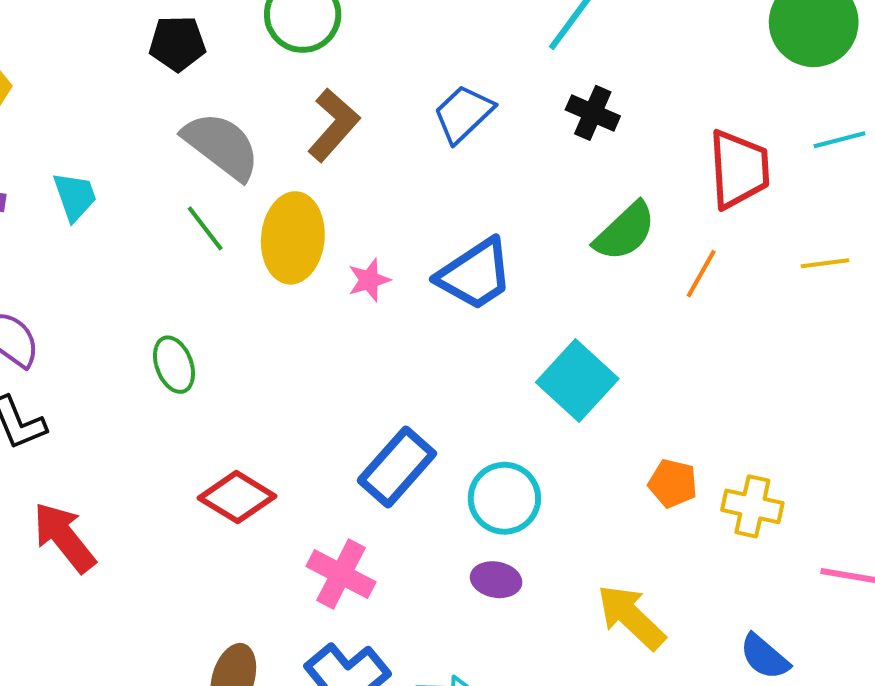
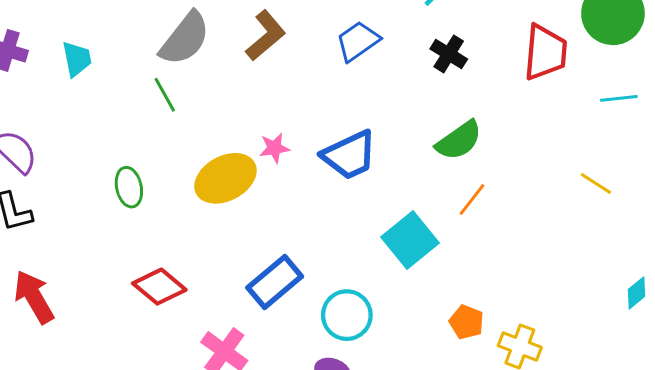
gray semicircle: (221, 146) -> (185, 39), turned 82
red trapezoid: (739, 169) -> (545, 52), moved
yellow ellipse: (293, 238) -> (225, 178), moved, turned 48
yellow line: (825, 263) -> (596, 183), turned 32
orange line: (701, 274) -> (472, 200), moved

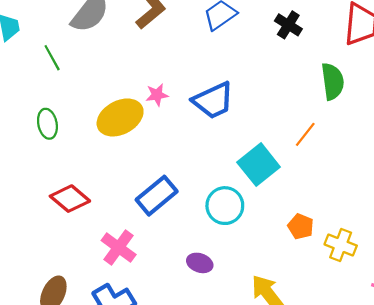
green line: (165, 95) -> (52, 58), moved
green semicircle: (459, 140) -> (333, 81), moved, turned -63
cyan circle: (347, 315) -> (225, 206), moved

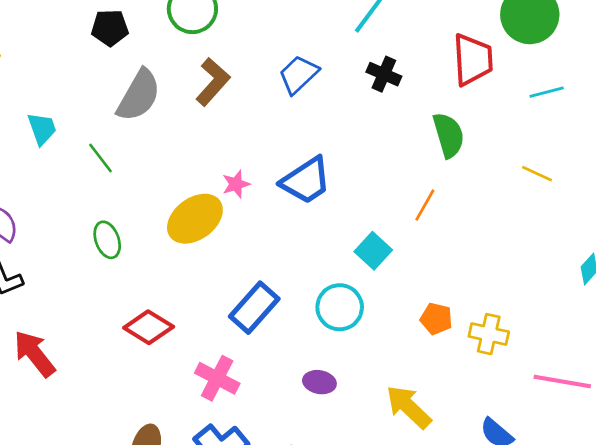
cyan square: (259, 165) -> (373, 251), size x0.7

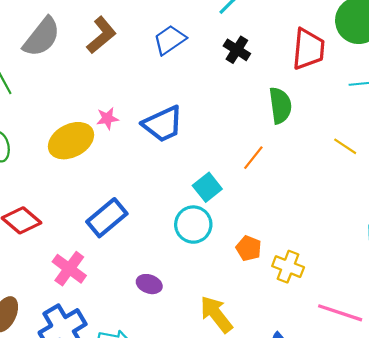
cyan circle: (340, 307) -> (193, 225), moved

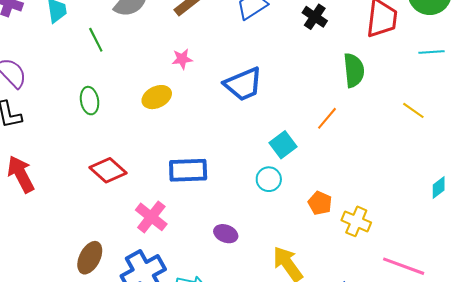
pink star: (107, 118) -> (182, 59), moved
yellow ellipse: (71, 141) -> (157, 97), size x0.7
blue rectangle: (107, 218) -> (188, 170), turned 36
cyan circle: (193, 225) -> (269, 179), size x0.7

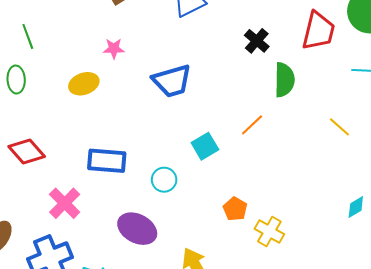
black cross: (315, 17) -> (257, 41), moved
green line: (96, 40) -> (28, 36), moved
cyan circle: (269, 179) -> (164, 180), moved
purple ellipse: (226, 234) -> (137, 229), size x1.6

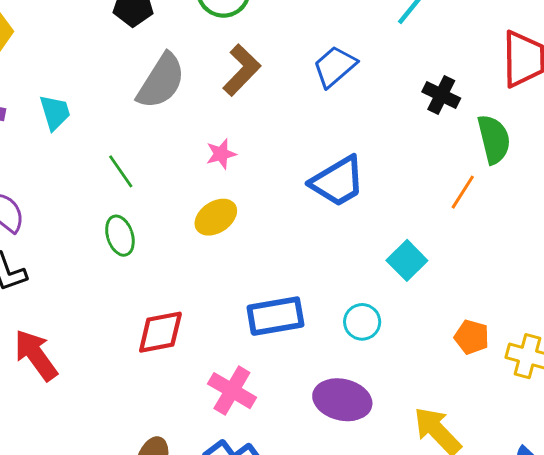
pink star: (114, 49) -> (221, 154), moved
orange line: (252, 125) -> (463, 192), moved
red diamond: (27, 151) -> (160, 332), turned -45

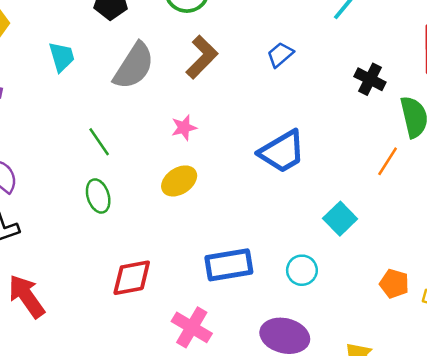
blue trapezoid: (335, 66) -> (280, 55), size x0.7
cyan trapezoid: (55, 112) -> (62, 57), moved

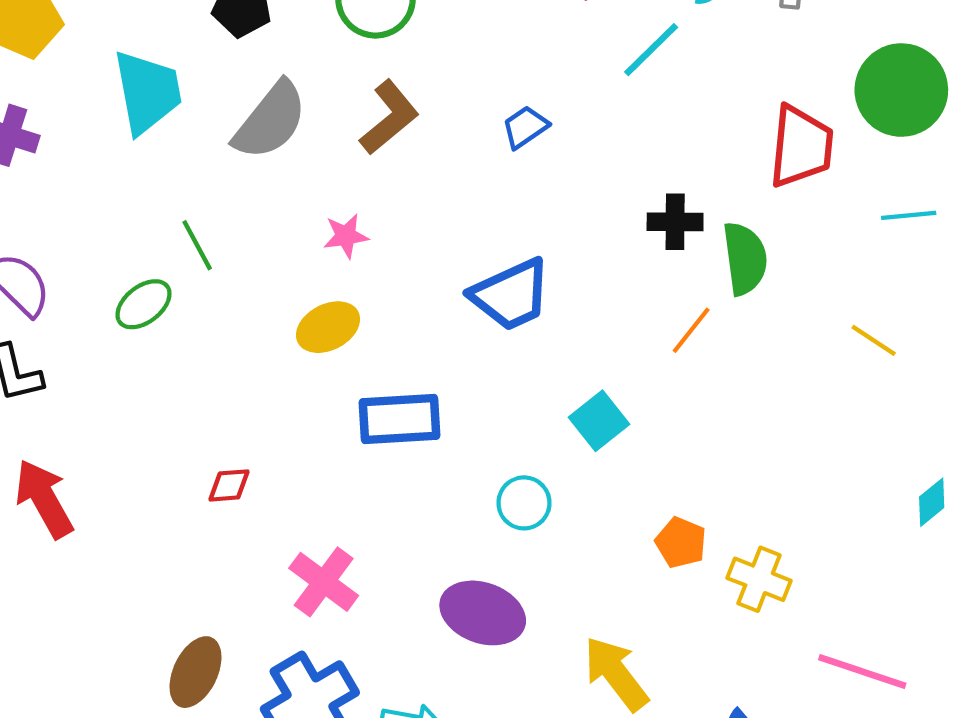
cyan trapezoid: (62, 57) -> (147, 92), size x1.6
black cross: (370, 79) -> (675, 222), moved, turned -32
green ellipse: (98, 196) -> (143, 304), moved, turned 64
blue rectangle: (229, 265) -> (399, 419), moved
red diamond: (132, 278) -> (229, 485), size x0.6

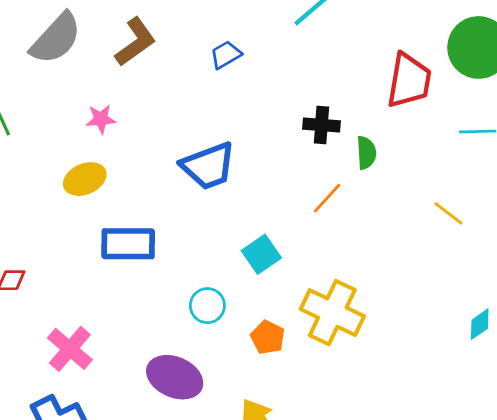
green semicircle: (745, 259) -> (366, 153), size x0.7
orange pentagon: (681, 543) -> (268, 337), moved
yellow cross: (759, 579) -> (332, 313), moved, size x1.5

